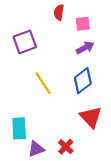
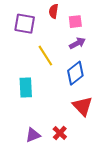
purple square: (25, 42) -> (25, 24), moved, turned 30
yellow line: (43, 83) -> (45, 56), moved
cyan rectangle: (19, 128) -> (26, 88), moved

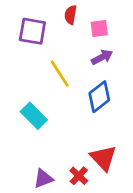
cyan rectangle: (26, 88) -> (34, 116), turned -42
red triangle: (82, 106) -> (103, 158), moved

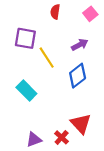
pink square: (99, 28) -> (90, 14), moved, turned -32
purple square: (32, 31) -> (25, 38), moved

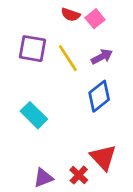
red semicircle: (55, 12) -> (71, 15), turned -80
pink square: (90, 14) -> (95, 19), moved
yellow line: (47, 58) -> (68, 58), moved

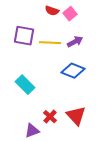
yellow line: (68, 58) -> (50, 43), turned -55
blue diamond: (99, 96) -> (73, 71), turned 60
red cross: (79, 175) -> (50, 117), moved

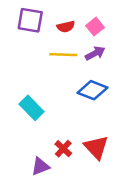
red semicircle: (52, 11) -> (66, 27), moved, turned -32
pink square: (70, 14) -> (95, 27), moved
purple square: (24, 36) -> (30, 20), moved

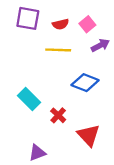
purple arrow: (95, 53) -> (100, 45), moved
red cross: (63, 149) -> (58, 115), moved

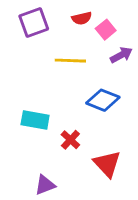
purple square: (28, 18) -> (34, 22), turned -30
red semicircle: (61, 24) -> (82, 18), moved
cyan rectangle: (29, 99) -> (35, 120), turned -35

